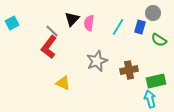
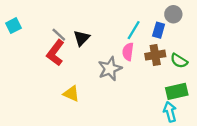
black triangle: (72, 19) -> (81, 38), moved
pink semicircle: (89, 23) -> (128, 52), moved
green semicircle: (159, 40) -> (179, 61), moved
brown cross: (129, 70) -> (155, 55), moved

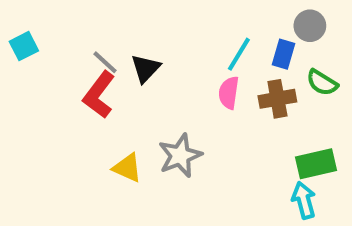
green semicircle: (179, 61) -> (322, 83), moved
gray star: (110, 69) -> (180, 156), moved

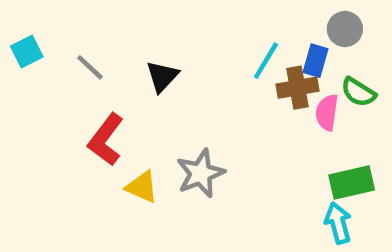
gray line: (105, 62) -> (90, 67), moved
pink semicircle: (229, 93) -> (327, 112), moved
red L-shape: (99, 95) -> (106, 140), moved
brown cross: (277, 99) -> (298, 88), moved

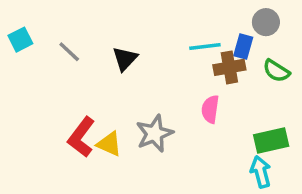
cyan line: (266, 61) -> (205, 47), turned 52
pink semicircle: (327, 112) -> (210, 109), moved
red L-shape: (106, 140) -> (81, 137), moved

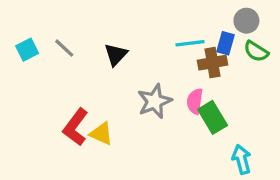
cyan square: (20, 40) -> (27, 50), moved
green semicircle: (276, 71) -> (256, 51), moved
gray star: (154, 134) -> (155, 101), moved
green rectangle: (271, 141) -> (213, 117), moved, turned 72

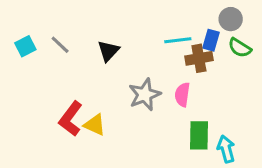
green rectangle: (213, 117) -> (199, 135), moved, turned 32

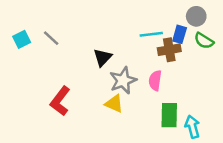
black triangle: (108, 51) -> (103, 57), moved
yellow triangle: (95, 125) -> (114, 104), moved

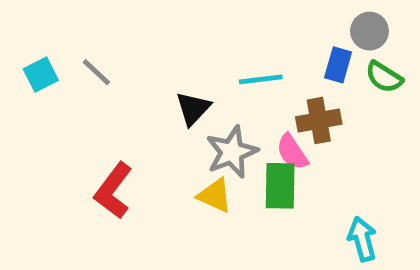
cyan line: (151, 34) -> (261, 79), moved
brown cross: (169, 50) -> (319, 120), moved
pink semicircle: (155, 80) -> (292, 152), turned -42
green rectangle: (169, 115) -> (280, 186), moved

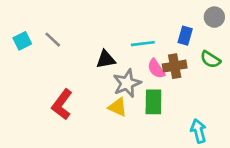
gray circle: (370, 31) -> (214, 17), moved
green semicircle: (384, 77) -> (210, 59), moved
black triangle: (193, 108) -> (106, 59), turned 36
pink semicircle: (292, 152) -> (156, 69), moved

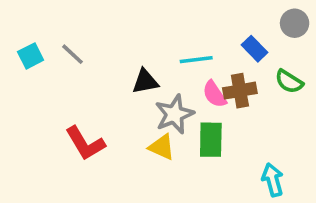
blue rectangle: (185, 36) -> (254, 49), turned -60
red L-shape: (62, 104) -> (85, 143), turned -68

